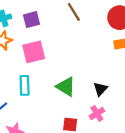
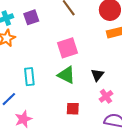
pink square: (34, 52) -> (68, 48), moved
pink cross: (97, 113) -> (106, 96), moved

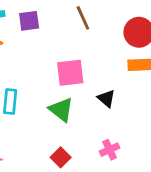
black triangle: (97, 75) -> (106, 99), moved, turned -40
red square: (73, 109) -> (61, 157), turned 32

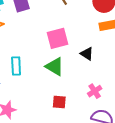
red square: (61, 157) -> (59, 102), turned -32

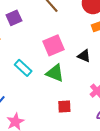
cyan rectangle: (16, 66) -> (23, 68), moved, turned -36

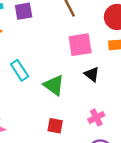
pink square: (53, 45) -> (80, 45), moved

